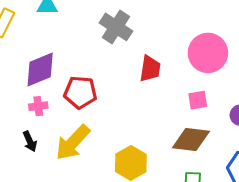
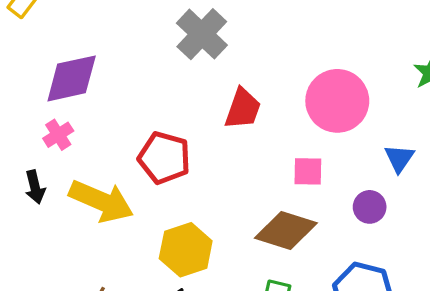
red pentagon: (80, 92) -> (164, 158), moved
pink cross: (38, 106) -> (58, 135), turned -36
yellow arrow: (73, 142) -> (101, 201), turned -120

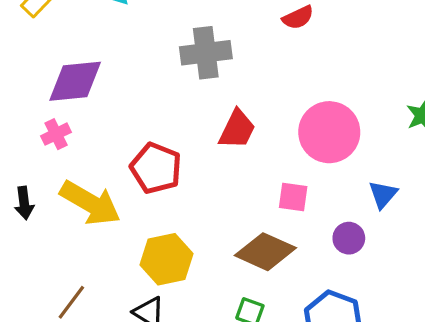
gray cross: (202, 34) -> (206, 53), turned 33
black arrow: (35, 187) -> (24, 203), moved

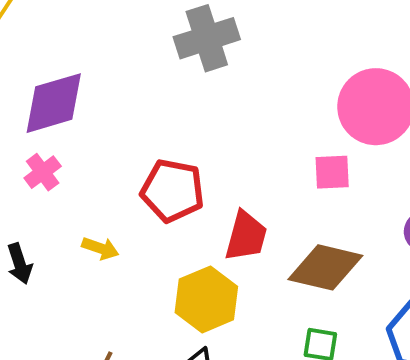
red trapezoid: (237, 129) -> (246, 236), moved
pink square: (293, 197) -> (332, 172), moved
yellow arrow: (90, 203) -> (100, 248), size x0.5

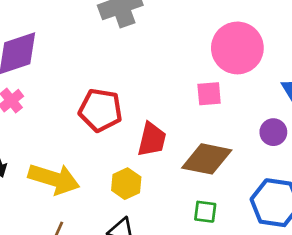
yellow arrow: (100, 248) -> (54, 179), moved, size x2.0
yellow hexagon: (206, 299) -> (126, 184), size x0.7

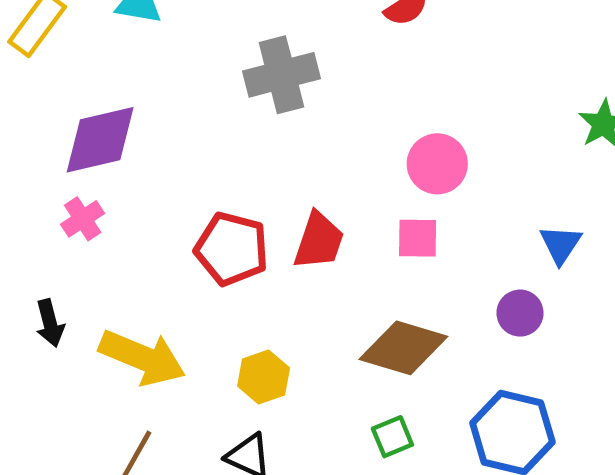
pink circle: (237, 48) -> (437, 164), moved, size x0.7
red trapezoid: (152, 139) -> (319, 241), moved
green square: (205, 212) -> (392, 437), turned -35

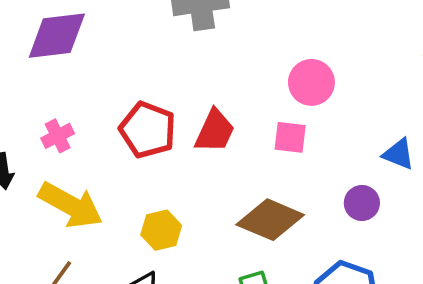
pink cross: (83, 219) -> (58, 136), moved
blue triangle: (561, 244) -> (399, 154), turned -48

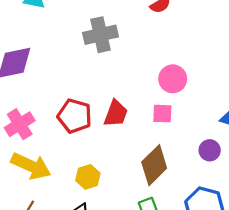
pink cross: (58, 136) -> (20, 124), size x1.5
brown diamond: (270, 220) -> (154, 165), turned -63

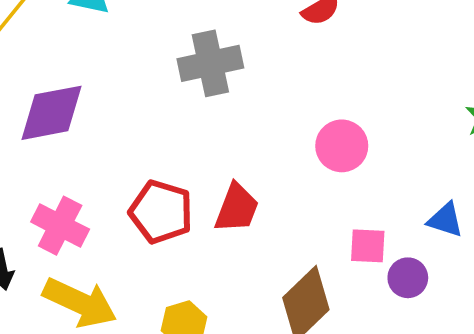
pink square: (162, 114) -> (368, 246), moved
pink cross: (20, 124) -> (60, 226), turned -32

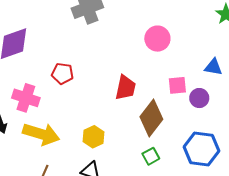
red trapezoid: (237, 208) -> (125, 88), moved
red pentagon: (161, 212) -> (62, 74), moved, size x0.7

